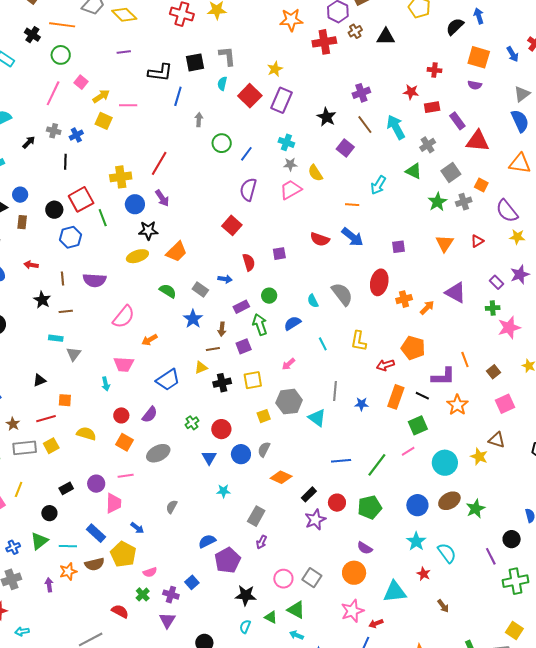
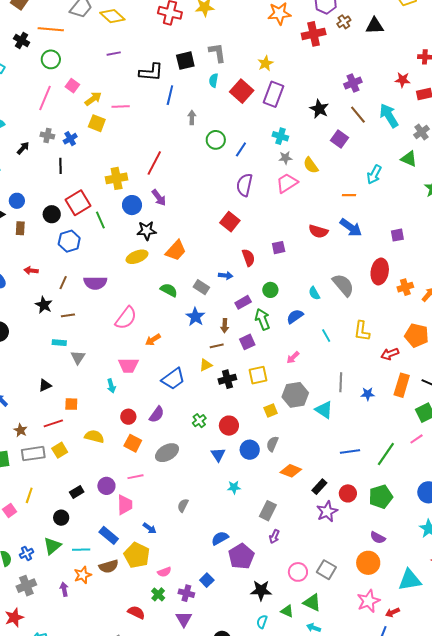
brown line: (62, 279) -> (63, 283), turned 32

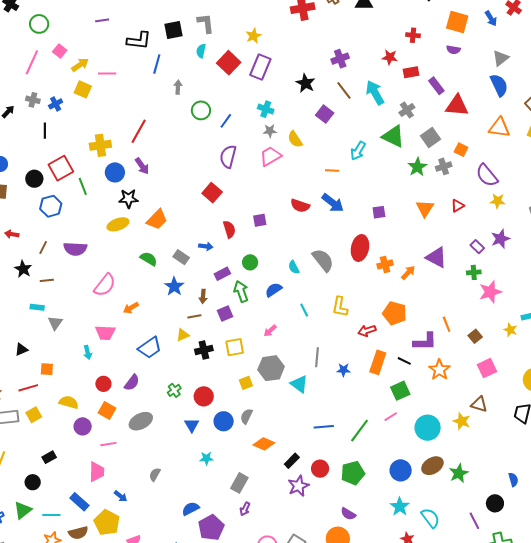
green triangle: (409, 159) -> (393, 136), size x1.4
purple circle: (106, 486) -> (83, 426), moved

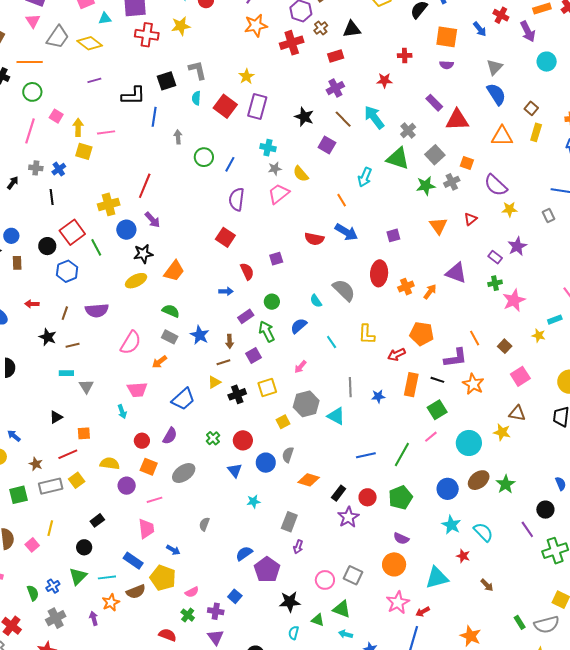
yellow arrow: (80, 65) -> (78, 127), turned -48
red rectangle: (411, 72) -> (336, 56), moved
green star: (417, 167) -> (426, 186), turned 30
orange line: (332, 171) -> (342, 200), turned 64
gray rectangle: (181, 257) -> (170, 337), moved

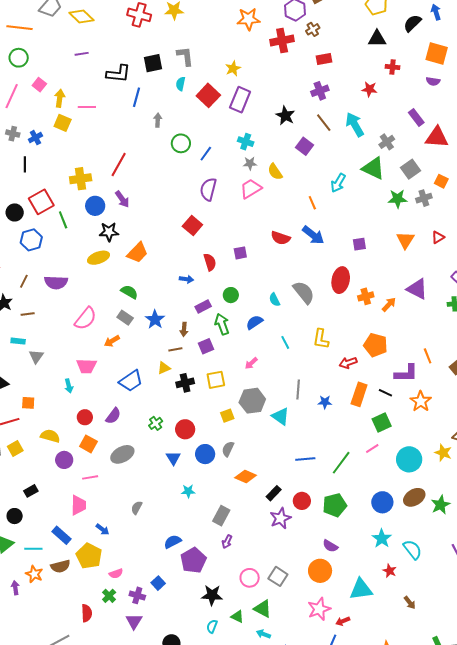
black triangle: (352, 29) -> (377, 39), moved
orange star: (111, 602) -> (34, 574), turned -30
red semicircle: (168, 635) -> (87, 613), turned 60

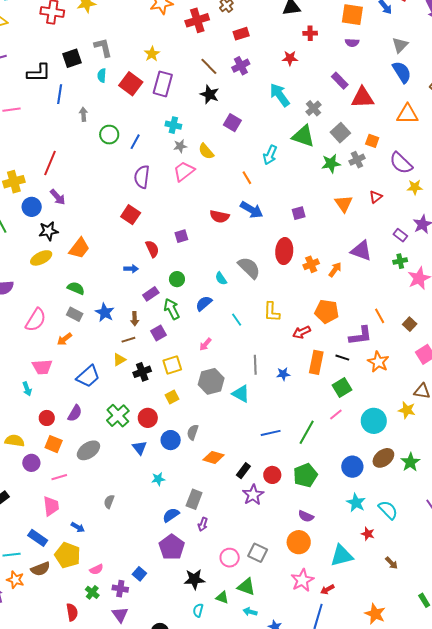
brown line: (324, 123) -> (209, 66), moved
yellow square: (227, 416) -> (172, 397), moved
green cross: (156, 423) -> (118, 416), size x1.6
blue semicircle: (173, 542) -> (171, 515), moved

